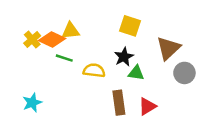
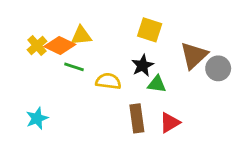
gray circle: (184, 73) -> (218, 68), moved

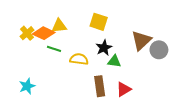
yellow square: (150, 30) -> (99, 22), moved

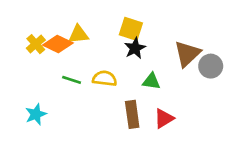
black star: (104, 48) -> (135, 48), moved
green line: (54, 49) -> (72, 80), moved

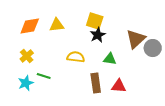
yellow cross: (36, 44) -> (27, 56), moved
orange diamond: (58, 44) -> (30, 26), moved, turned -35
green line: (72, 80) -> (44, 76), moved
red triangle: (164, 118) -> (119, 86), turned 35

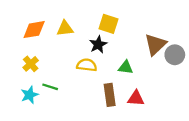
black star: (98, 35) -> (98, 44), moved

